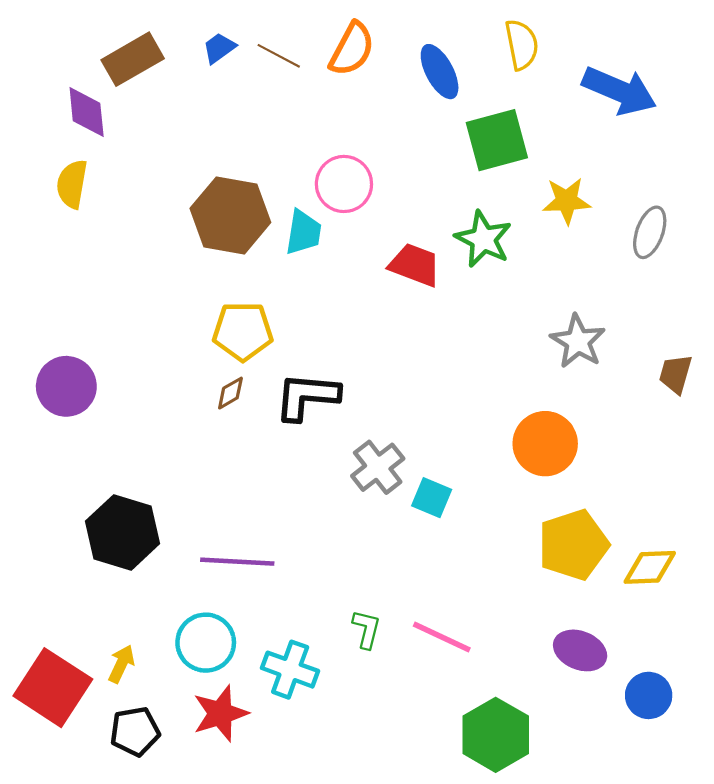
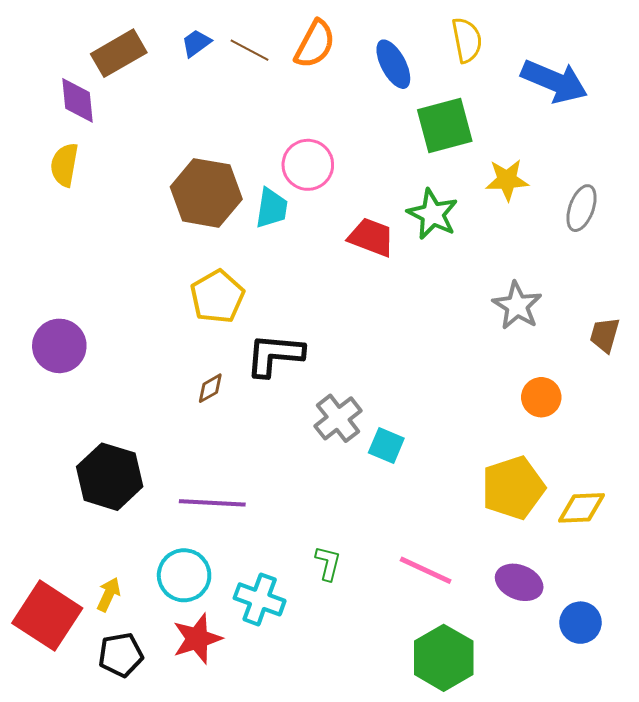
yellow pentagon: (243, 331) -> (217, 297), turned -30
brown diamond: (230, 393) -> (210, 388), moved
orange circle: (545, 444) -> (541, 397), moved, size x0.7
pink line: (442, 637) -> (426, 570), moved

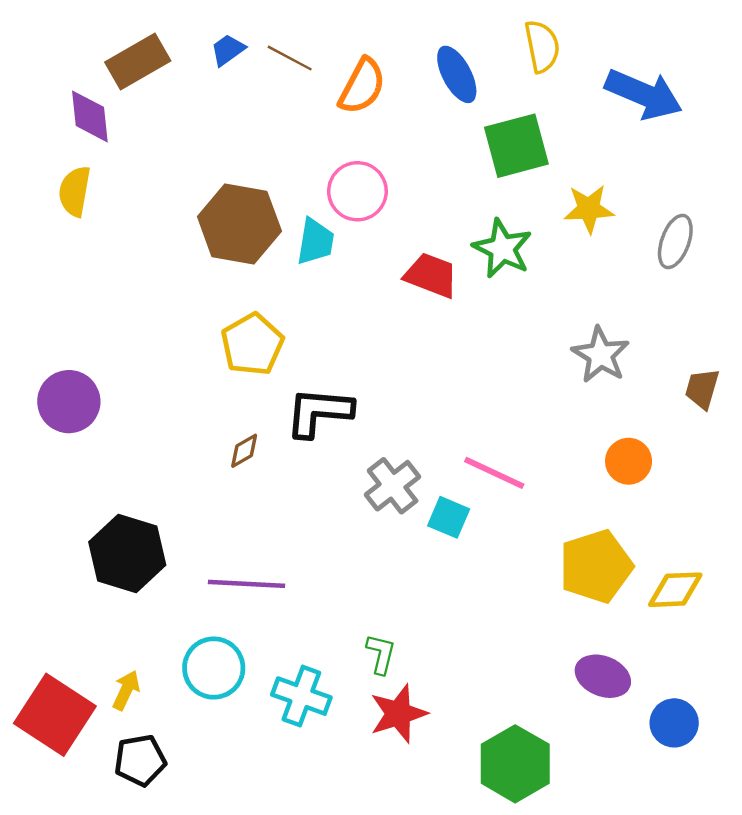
orange semicircle: (315, 44) -> (362, 86), moved
pink line: (426, 570) -> (494, 473), moved
red star: (197, 639) -> (398, 714), moved

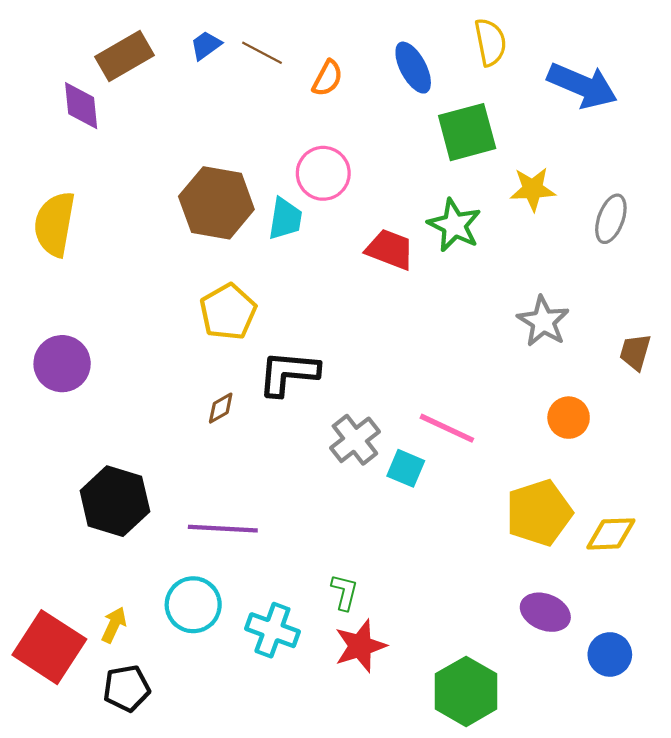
orange semicircle: (362, 86) -> (327, 78), size x0.7
yellow semicircle: (75, 191) -> (55, 224), moved, size x1.4

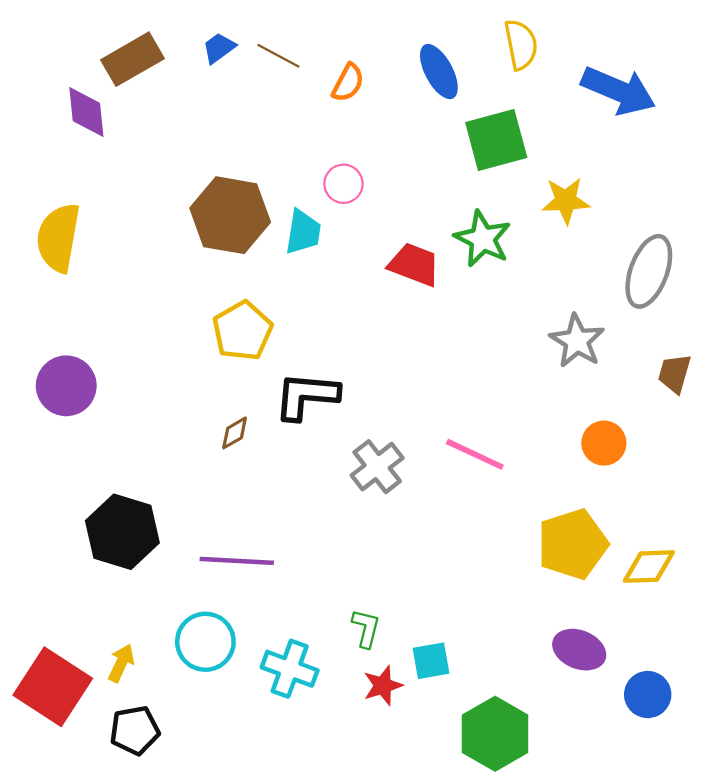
pink circle: (323, 173) -> (343, 184), size x0.7
gray ellipse: (611, 219) -> (649, 271), moved, size x1.4
cyan square: (406, 468) -> (431, 661), moved, turned -33
red star: (360, 646) -> (383, 686), size x0.7

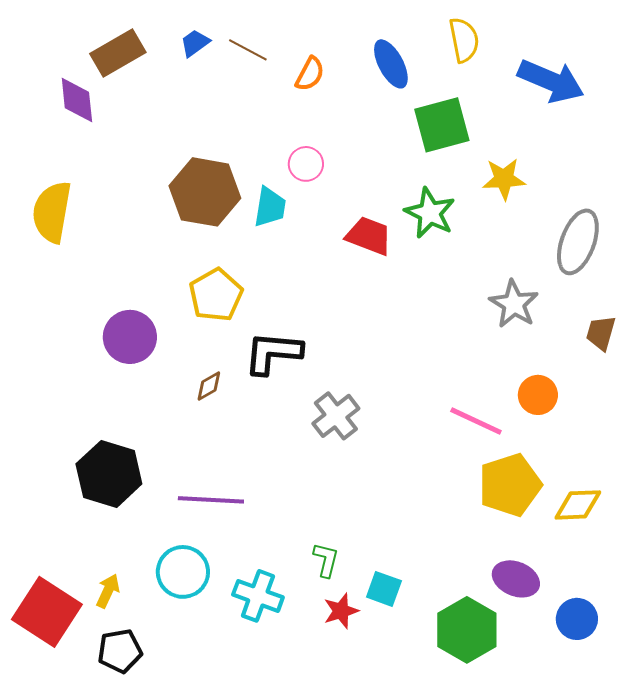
purple circle: (66, 386) -> (130, 337), moved
pink line: (475, 454) -> (476, 421), moved
cyan square: (431, 661) -> (384, 589), turned 30
green hexagon: (495, 734) -> (467, 630), moved

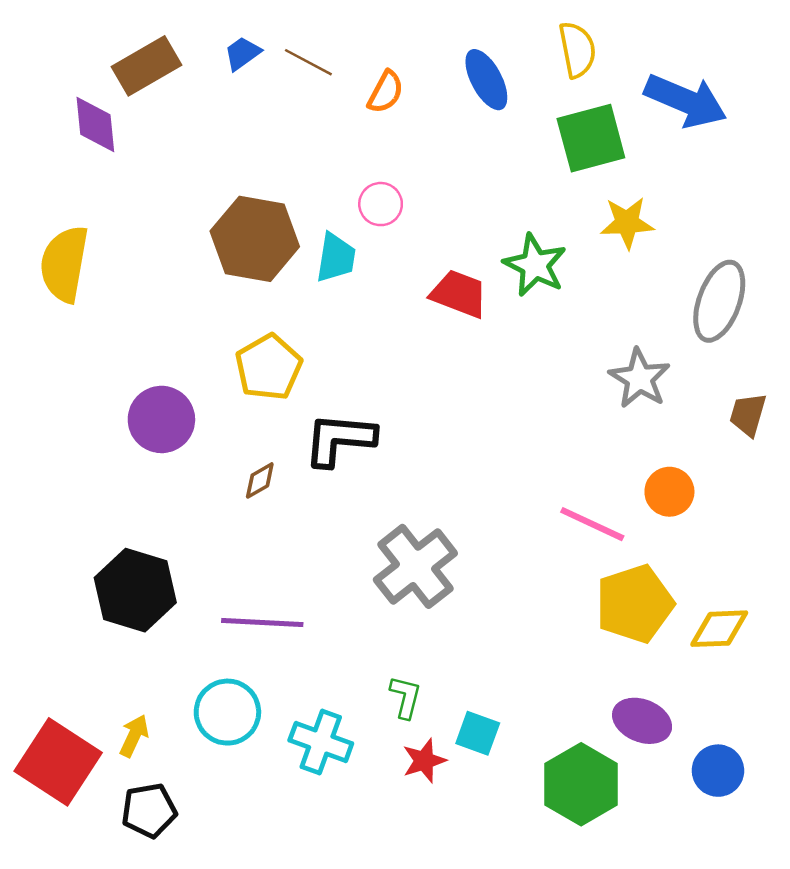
green square: (442, 125) -> (591, 138), moved
gray cross: (336, 416) -> (415, 566), moved, size x1.4

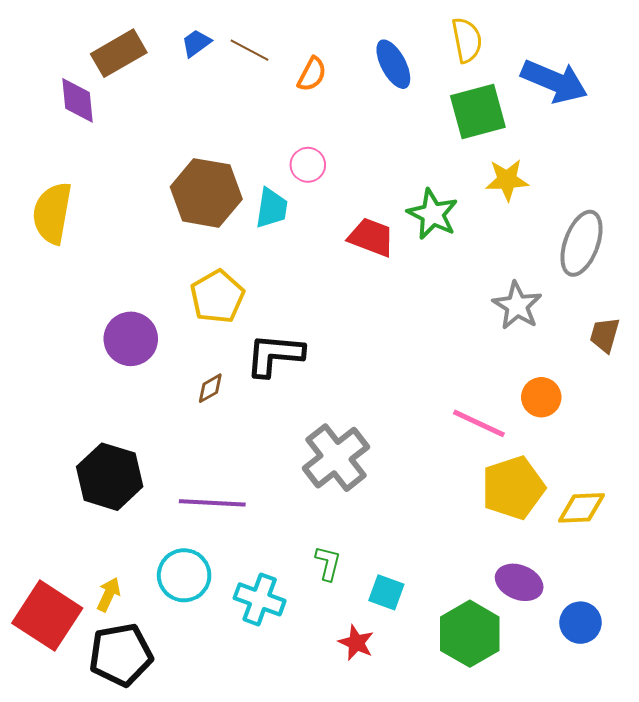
red star: (424, 761) -> (356, 643), moved, turned -30
black pentagon: (149, 810) -> (121, 655), size x1.4

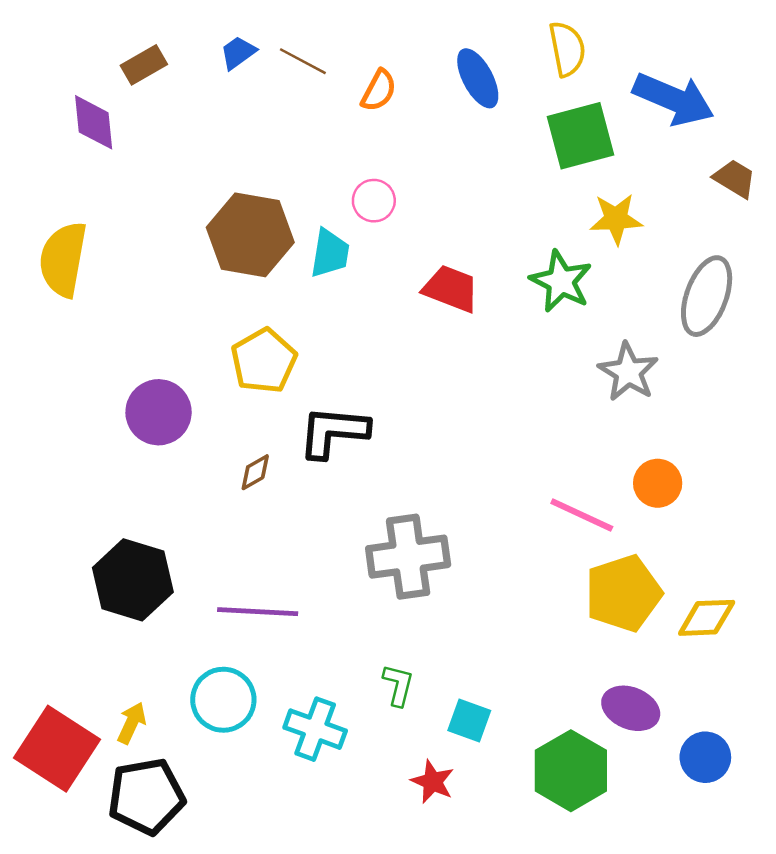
brown rectangle: (119, 53) -> (144, 65), size x0.7
green star: (433, 214) -> (561, 281), moved
brown trapezoid: (605, 335) -> (735, 179), moved, turned 105
gray cross: (336, 458) -> (408, 557), turned 30

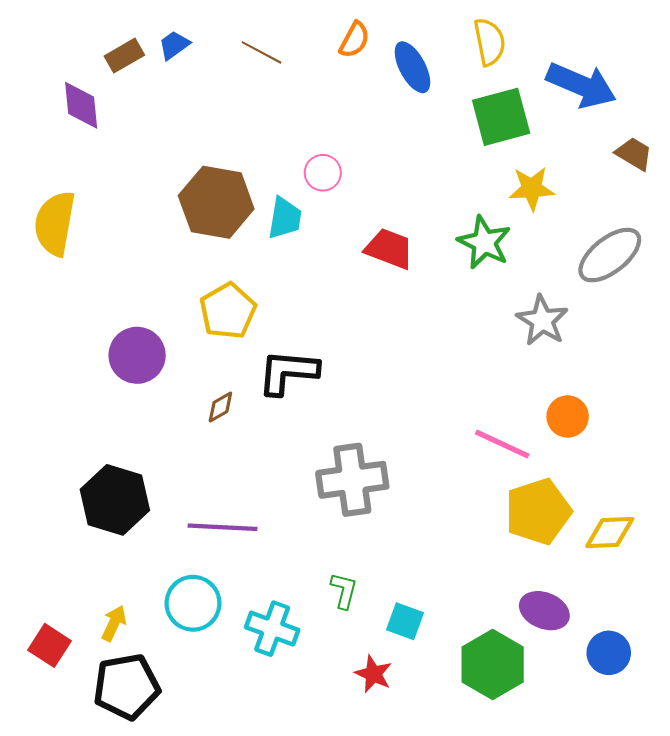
blue trapezoid: (238, 53) -> (174, 45), moved
orange semicircle: (379, 91) -> (354, 40), moved
gray ellipse: (707, 296) -> (610, 255), turned 32
red square: (57, 749) -> (49, 645), size x0.6

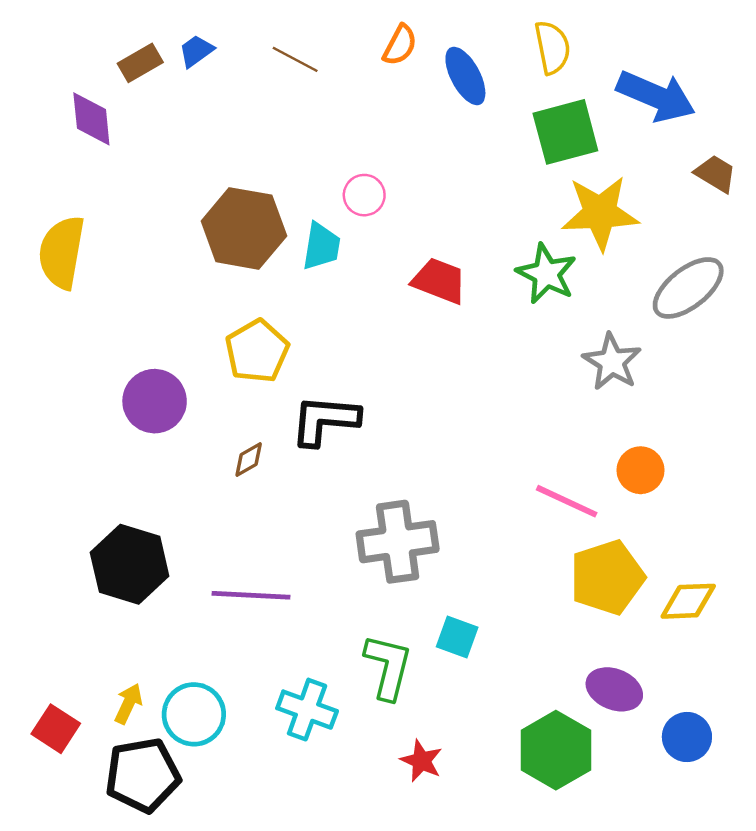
yellow star: (532, 189) -> (600, 213), size x1.5
green L-shape: (344, 591) -> (388, 667), size x1.6
cyan circle: (193, 603) -> (194, 714), moved
cyan square: (405, 621) -> (457, 637), moved

